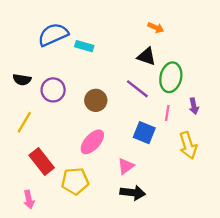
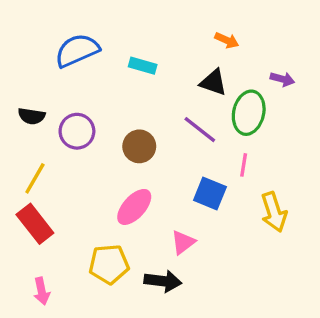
cyan rectangle: (84, 46) -> (143, 66), moved
purple arrow: (194, 106) -> (282, 79), moved, turned -63
red rectangle: (42, 162) -> (35, 224), moved
black arrow: (133, 193) -> (163, 281), moved

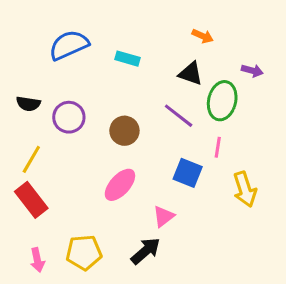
yellow pentagon: (109, 264) -> (84, 252), moved
black arrow: (163, 281) -> (146, 251), turned -48

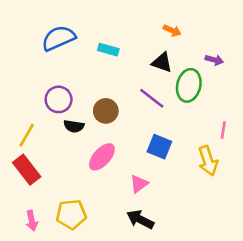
black semicircle: (28, 104) -> (74, 126), moved
pink line: (218, 147) -> (223, 130), moved
black arrow: (146, 251) -> (140, 219), moved, turned -112

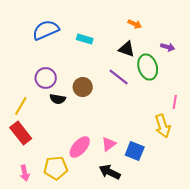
green ellipse: (189, 85) -> (148, 67), turned -30
blue square: (159, 147) -> (135, 151), moved
pink ellipse: (102, 157) -> (80, 147), moved

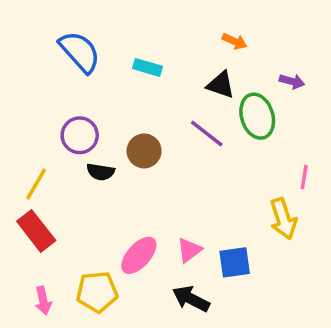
blue semicircle: (46, 30) -> (80, 52), turned 72
blue square: (135, 151) -> (235, 262), turned -30

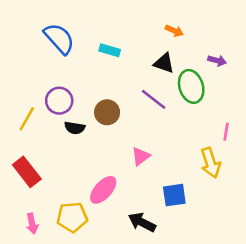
yellow line: (36, 184) -> (27, 119), moved
pink triangle: (189, 250) -> (141, 156), moved

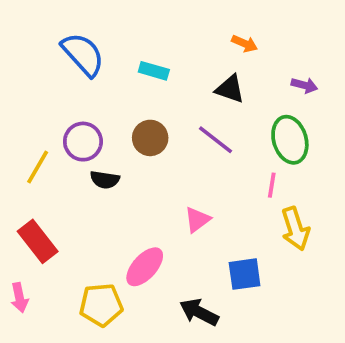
green ellipse: (191, 86) -> (290, 140), moved
brown circle: (107, 112) -> (150, 138), moved
pink line: (226, 132) -> (272, 185), moved
pink arrow: (32, 224) -> (19, 298), moved

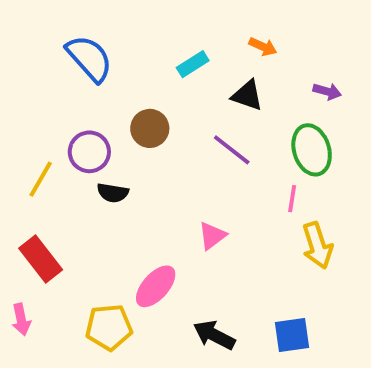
cyan rectangle: (154, 71) -> (193, 64), moved, turned -48
brown circle: (150, 138) -> (150, 128), moved
blue square: (245, 274) -> (292, 335), moved

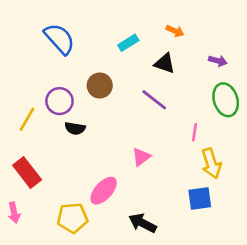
green ellipse: (312, 150) -> (226, 100), moved
blue square: (292, 335) -> (200, 198), moved

